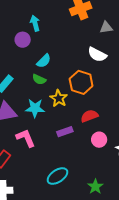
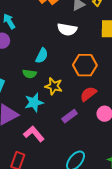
white semicircle: (97, 54) -> (67, 29), moved
cyan semicircle: (44, 61) -> (42, 56), moved
orange hexagon: (81, 82) -> (85, 65), moved

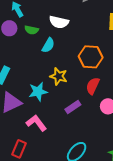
white semicircle: (67, 29) -> (59, 22), moved
green semicircle: (29, 74) -> (32, 30), moved
red semicircle: (88, 94) -> (93, 86), turned -30

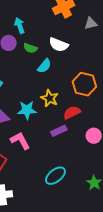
red semicircle: (93, 86) -> (72, 112), moved, turned 30

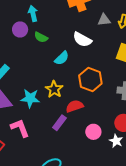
white semicircle: (59, 45) -> (82, 39), moved
cyan semicircle: (44, 66) -> (62, 58), moved
purple rectangle: (59, 131) -> (59, 123), turned -35

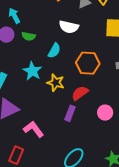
cyan star: (30, 98) -> (32, 71), moved, turned -30

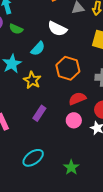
red semicircle: (80, 93) -> (77, 99), moved

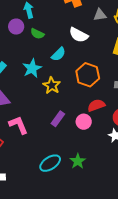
pink circle: (74, 120) -> (84, 122), moved
green star: (71, 167) -> (78, 161), moved

